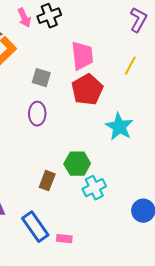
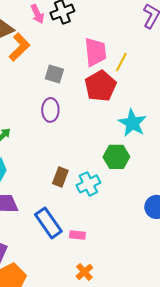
yellow line: (130, 66) -> (121, 62), moved
green hexagon: (77, 164) -> (116, 157), moved
cyan cross: (94, 188) -> (88, 184), moved

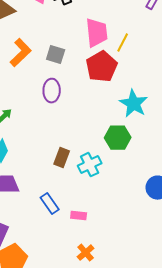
orange L-shape: (19, 47) -> (21, 53), moved
blue rectangle: (48, 223) -> (50, 204), size x0.7

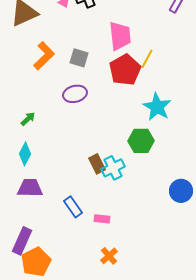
yellow line: (123, 43) -> (147, 59), moved
purple ellipse: (52, 91) -> (75, 94), turned 75
brown rectangle: (62, 158) -> (97, 164), moved, turned -48

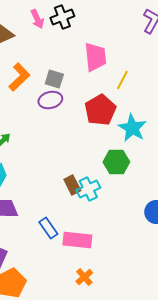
red pentagon: (125, 70) -> (100, 110), moved
purple ellipse: (75, 94) -> (50, 100), moved
pink rectangle: (102, 219) -> (77, 240), size x1.8

